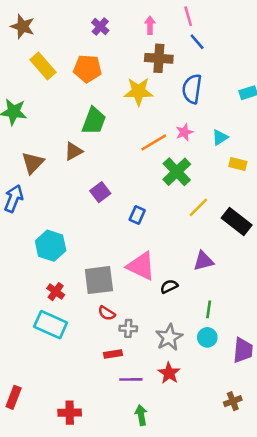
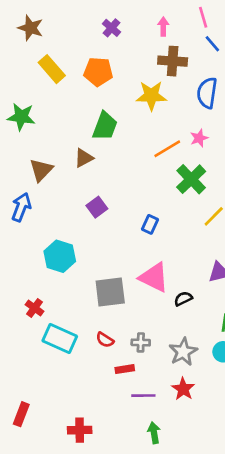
purple square: (100, 192) -> (97, 207), moved
red cross: (56, 292) -> (35, 308), moved
red semicircle: (107, 313) -> (105, 340), moved

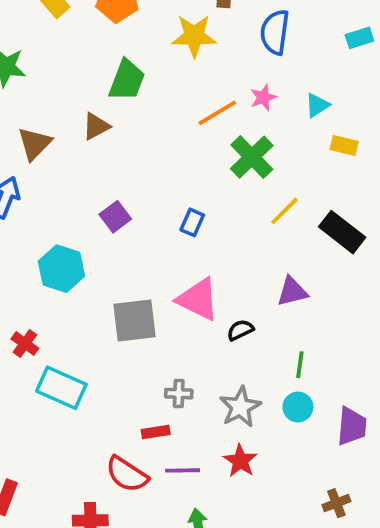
purple square: (97, 207) -> (115, 217), moved
red semicircle: (105, 340) -> (127, 474), moved, size x1.6

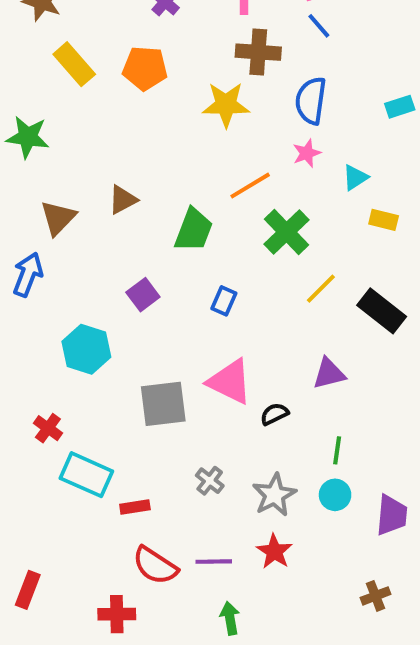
green trapezoid: (127, 80) -> (194, 230), moved
pink star: (263, 97) -> (307, 153), moved
gray cross: (179, 394) -> (210, 481), turned 36
red rectangle: (156, 432) -> (135, 507), moved

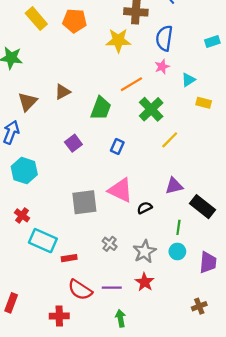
black rectangle: (382, 311) -> (203, 207), moved
cyan hexagon: (86, 349) -> (24, 171), moved

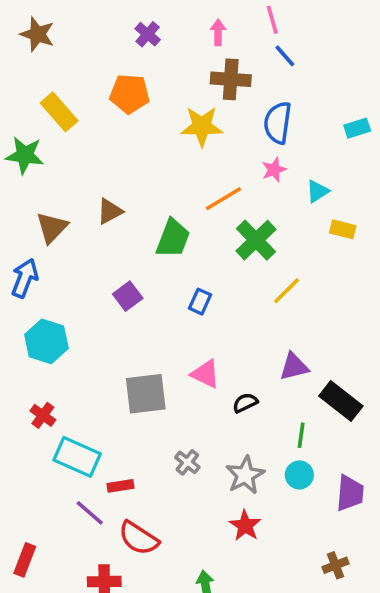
yellow rectangle: (36, 19) -> (59, 112), moved
pink triangle: (121, 190) -> (205, 374), size x0.7
purple line: (112, 288) -> (90, 513), moved, turned 42

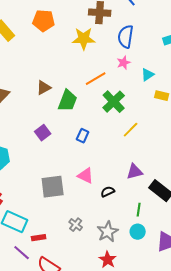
brown triangle: (110, 211) -> (44, 88), moved

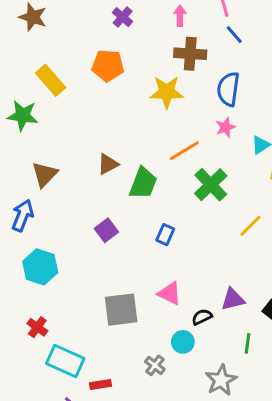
yellow line: (131, 130) -> (250, 226), moved
purple triangle: (135, 172) -> (233, 299), moved
gray star: (108, 232) -> (221, 380), moved
cyan circle: (138, 232) -> (183, 342), moved

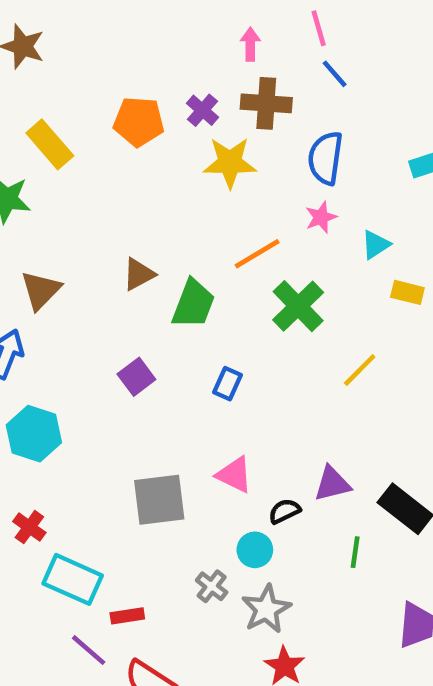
purple cross: (123, 17) -> (202, 110), moved
gray star: (221, 380) -> (266, 609), moved

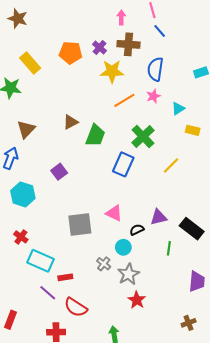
orange line: (257, 254) -> (124, 100), moved
purple square: (136, 377) -> (59, 172), moved
blue rectangle: (228, 384) -> (123, 164), moved, size x1.6

